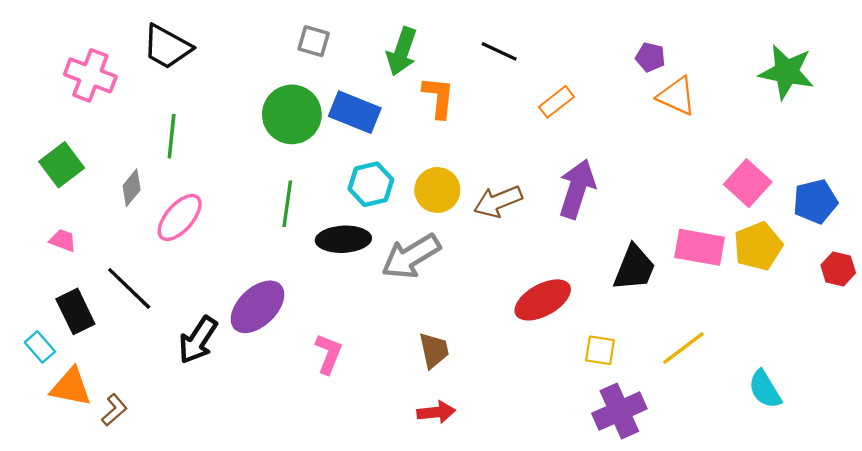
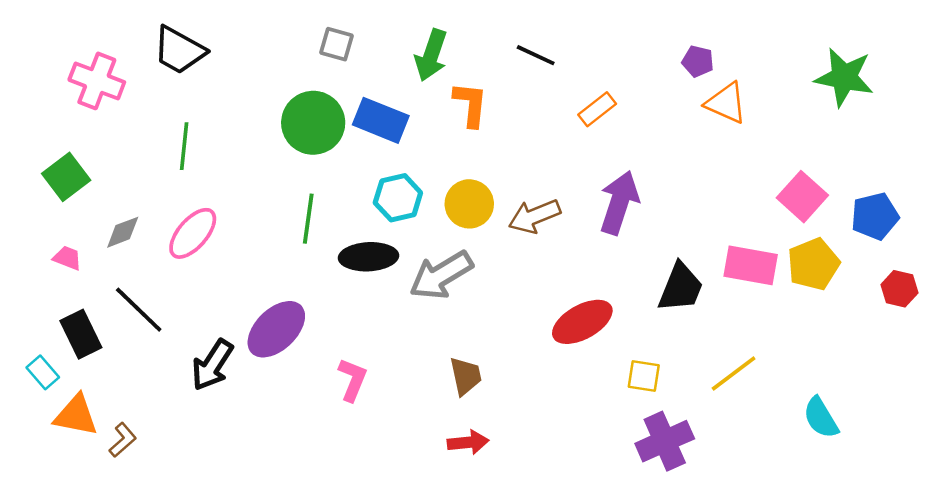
gray diamond: (132, 188) -> (123, 232), moved, turned 30

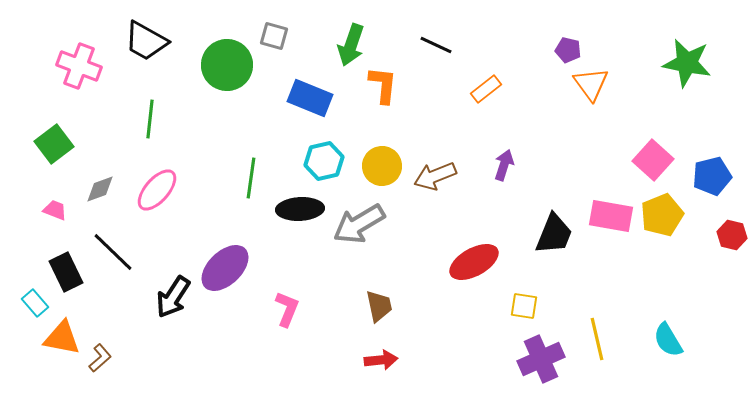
orange triangle: (726, 103) -> (591, 84), turned 30
green circle: (313, 123) -> (227, 65), moved
purple arrow: (619, 203) -> (504, 165), size x0.6
yellow line: (734, 374) -> (597, 339), moved, turned -66

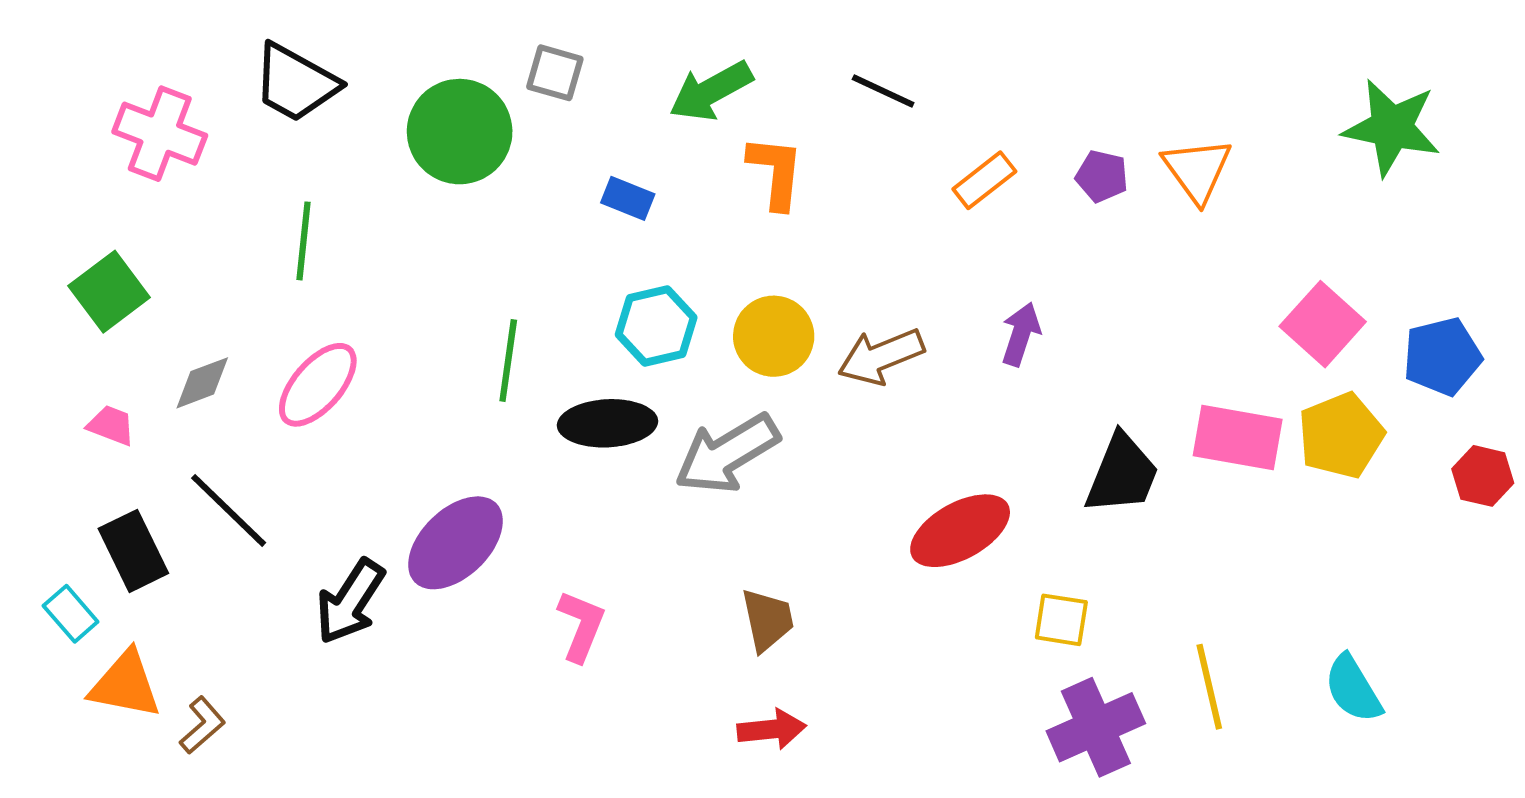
green arrow: (351, 45) -> (711, 91), turned 42
purple pentagon: (568, 50) -> (1102, 176), moved
blue rectangle: (310, 98) -> (628, 198), size x0.6

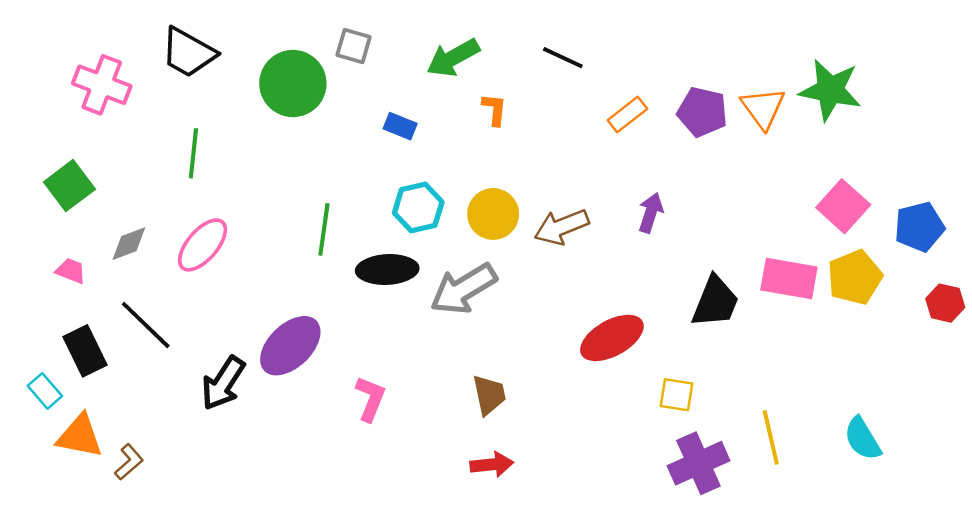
green star: (1392, 128) -> (830, 90), moved
orange L-shape: (776, 172) -> (494, 109), size x0.7
purple pentagon: (1102, 176) -> (702, 112), size x1.5

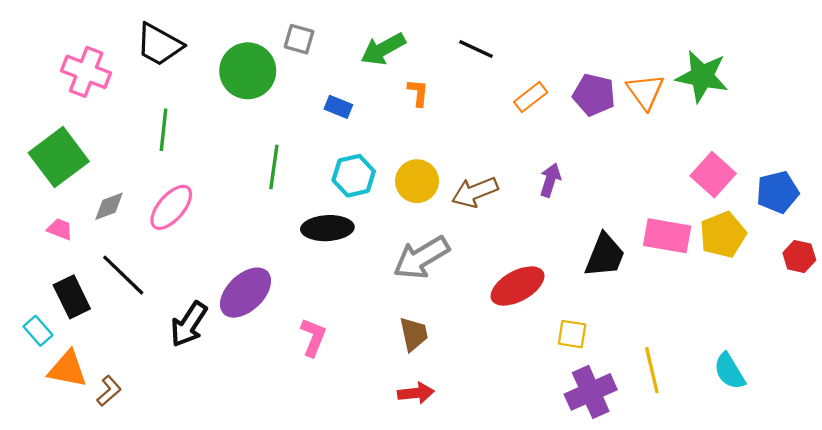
green square: (69, 186) -> (59, 157), size x1.4
green line: (324, 229) -> (274, 167), moved
gray arrow: (463, 289) -> (421, 258), moved

